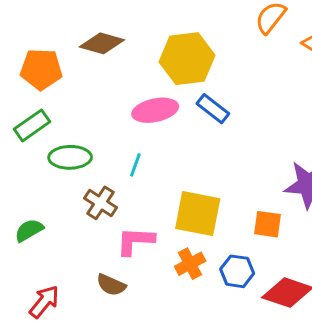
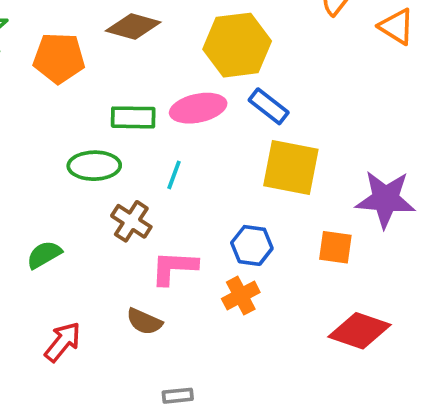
green rectangle: (32, 125) -> (133, 117), moved, turned 36
yellow square: (198, 214) -> (291, 168), moved
blue hexagon: (237, 271) -> (252, 245), moved

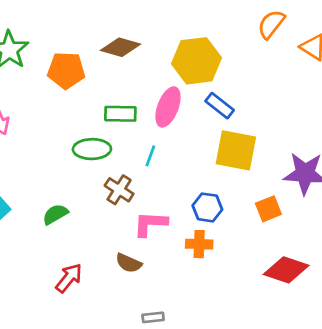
pink ellipse: (198, 108) -> (168, 107), turned -57
orange square: (335, 247) -> (268, 209), turned -30
orange cross: (241, 296) -> (199, 244), turned 30

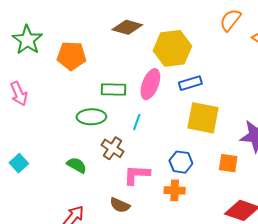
brown diamond: (120, 47) -> (127, 27), moved
blue rectangle: (220, 106) -> (190, 83), turned -55
orange square: (268, 209) -> (228, 163), turned 30
green semicircle: (55, 214) -> (77, 165), moved, turned 60

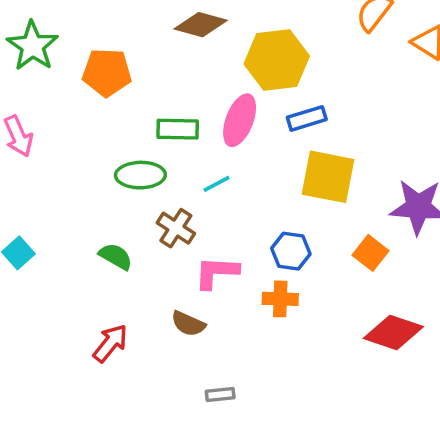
cyan line: (137, 122) -> (217, 184), turned 42
orange square: (228, 163) -> (370, 253), turned 30

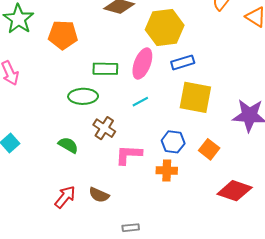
cyan line: (217, 184) -> (140, 102), moved
orange square: (370, 253) -> (209, 149), moved
brown semicircle: (188, 324) -> (99, 195), moved

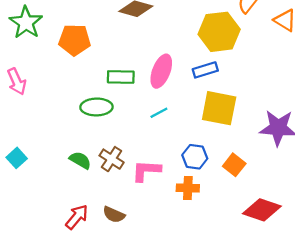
yellow hexagon: (165, 27) -> (219, 32), moved
brown cross: (104, 128) -> (112, 159), moved

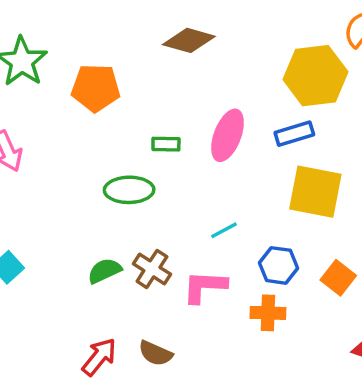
green rectangle: (121, 77) -> (166, 144), size x0.7
cyan line: (159, 113) -> (224, 230), moved
green semicircle: (80, 160) -> (104, 271), turned -55

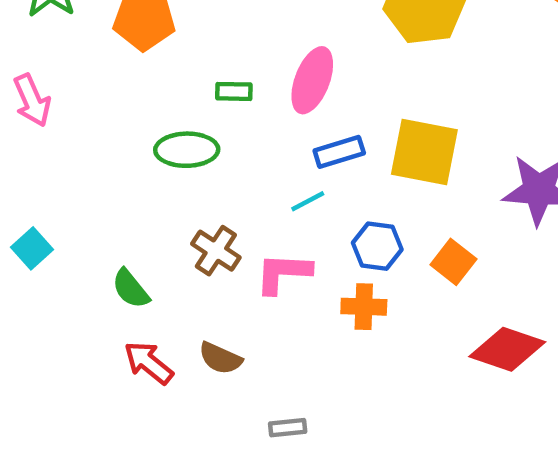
blue rectangle: (294, 134) -> (339, 152), moved
green semicircle: (104, 271) -> (131, 289), moved, turned -104
red arrow: (99, 357) -> (149, 363), turned -90

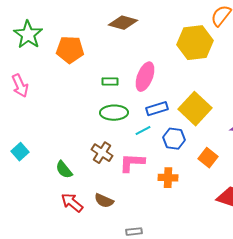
green ellipse: (187, 150) -> (114, 113), moved
yellow square: (424, 152) -> (195, 109), turned 32
blue hexagon: (377, 246) -> (174, 139), moved

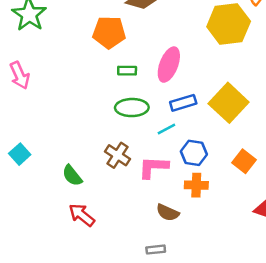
orange pentagon: (70, 50) -> (109, 32), moved
blue hexagon: (174, 139) -> (194, 153), moved
brown semicircle: (104, 201) -> (168, 213), moved

